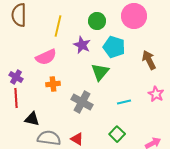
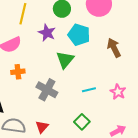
pink star: (156, 94) -> (118, 92), moved
red triangle: (77, 139) -> (42, 127), turned 40

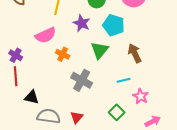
brown arrow: (114, 48) -> (135, 53), moved
orange cross: (18, 72) -> (63, 54), moved, turned 32
pink star: (118, 92) -> (141, 96), moved

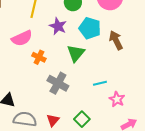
brown arrow: (135, 53) -> (116, 40), moved
green square: (117, 112) -> (82, 119), moved

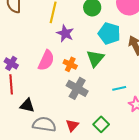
purple star: (58, 26) -> (65, 33), moved
pink semicircle: (22, 38) -> (46, 60), moved, turned -40
orange cross: (39, 57) -> (70, 64), moved

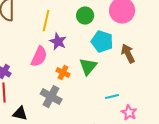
pink semicircle: (46, 60) -> (39, 57), moved
gray cross: (77, 88) -> (51, 97), moved

